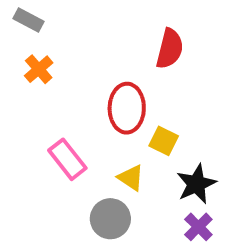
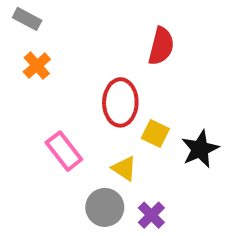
black star: (196, 184) -> (200, 149), moved
purple cross: (198, 227) -> (151, 215), moved

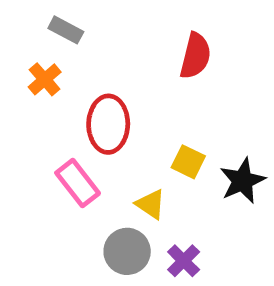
gray rectangle: (27, 19) -> (66, 30), moved
red ellipse: (120, 102) -> (108, 124), moved

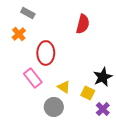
yellow square: (188, 162) -> (88, 93), moved
purple cross: (184, 261) -> (103, 109), moved

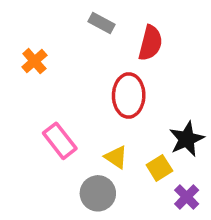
gray rectangle: (28, 13) -> (101, 23), moved
red ellipse: (46, 53) -> (129, 96), moved
yellow square: (88, 93) -> (159, 168), turned 32

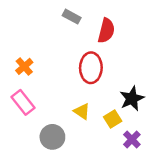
orange cross: (34, 61) -> (24, 66), moved
pink rectangle: (60, 141) -> (23, 102), moved
gray circle: (98, 193) -> (52, 137), moved

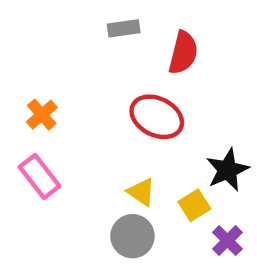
gray rectangle: (72, 17) -> (124, 28), turned -36
red ellipse: (91, 68) -> (157, 117), turned -64
gray circle: (52, 137) -> (132, 236), moved

